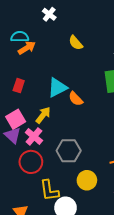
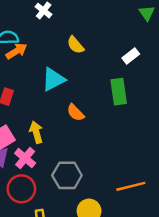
cyan triangle: (57, 88) -> (53, 79), moved
yellow arrow: (43, 115) -> (36, 132), turned -54

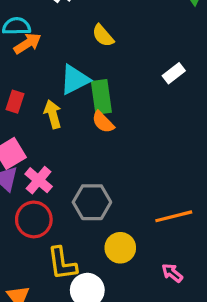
white rectangle: (131, 56) -> (174, 73), moved
green rectangle: (119, 92) -> (101, 97), moved
yellow arrow: (36, 132) -> (53, 114), moved

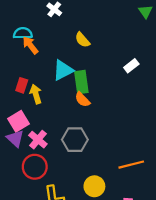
orange arrow: (28, 43) -> (30, 45), turned -96
yellow arrow: (53, 114) -> (36, 94), moved
gray hexagon: (92, 202) -> (75, 140), moved

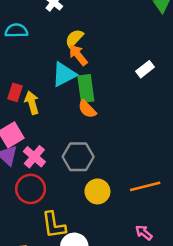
yellow semicircle: (82, 40) -> (74, 38), moved, turned 84
orange arrow: (30, 45) -> (78, 55), moved
yellow circle: (94, 186) -> (97, 191), moved

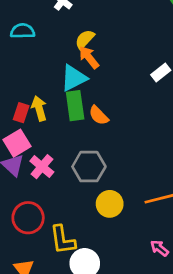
green rectangle: (86, 88) -> (75, 106), moved
red rectangle: (15, 92) -> (21, 113), moved
red circle: (31, 189) -> (28, 218), moved

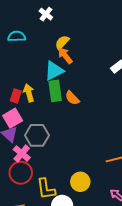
pink cross: (42, 167) -> (22, 154), moved
gray hexagon: (89, 167) -> (37, 135), moved
yellow circle: (110, 204) -> (80, 182), moved

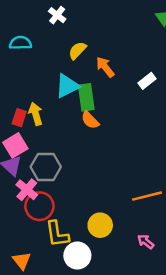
orange arrow: (65, 56) -> (105, 67), moved
green rectangle: (55, 91) -> (86, 97), moved
red circle: (21, 173) -> (39, 206), moved

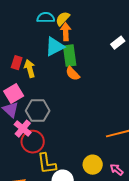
cyan semicircle: (20, 43) -> (46, 18), moved
orange arrow: (105, 67) -> (66, 32), moved, turned 36
red rectangle: (19, 118) -> (17, 63), moved
yellow circle: (100, 225) -> (93, 165), moved

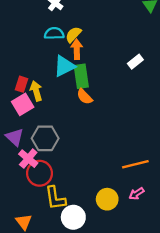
pink square: (14, 94) -> (23, 104), moved
pink arrow: (117, 170) -> (136, 194), moved, turned -72

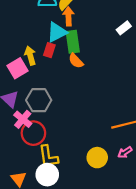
red rectangle: (21, 84) -> (49, 50), moved
white circle: (73, 217) -> (47, 175), moved

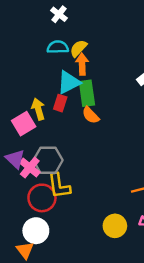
pink cross: (23, 119) -> (30, 167), moved
yellow L-shape: (48, 157) -> (59, 186), moved
white circle: (47, 175) -> (36, 231), moved

